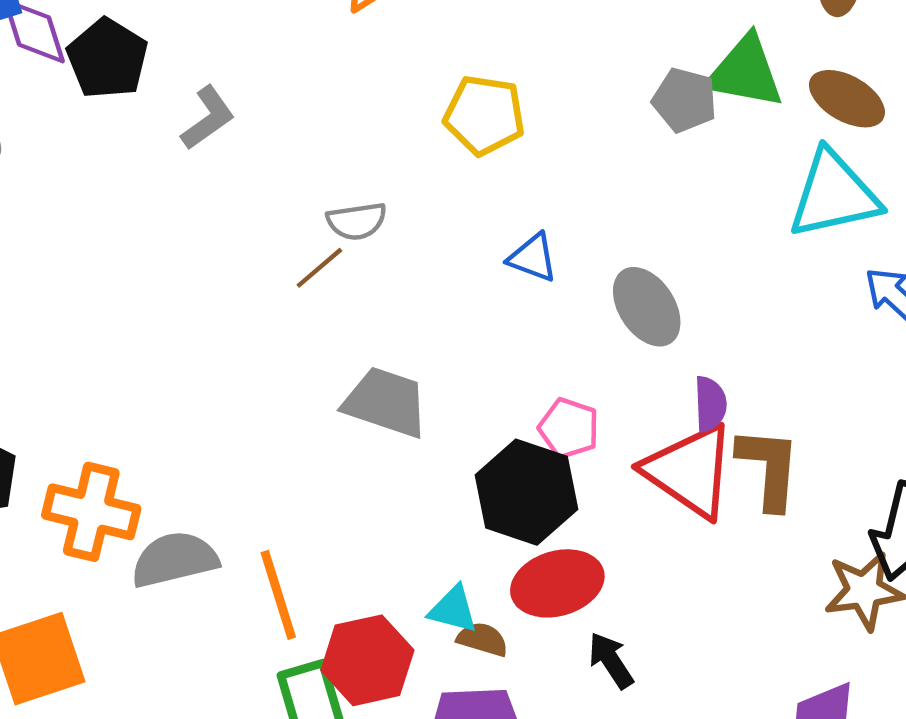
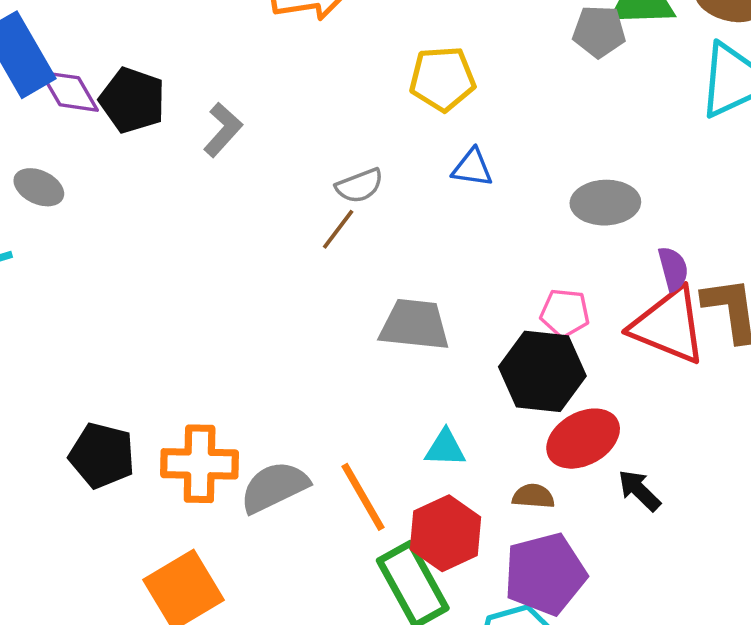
blue triangle: (533, 258) -> (472, 168), moved
gray ellipse: (647, 307) -> (605, 203), turned -46
cyan triangle: (453, 609) -> (445, 448), moved

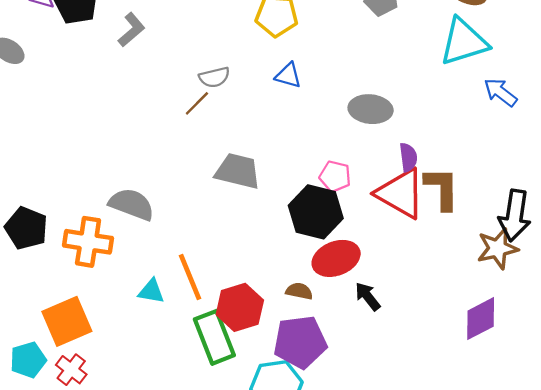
cyan triangle: (445, 448) -> (151, 291), moved
gray semicircle: (274, 487) -> (132, 204), moved, turned 39

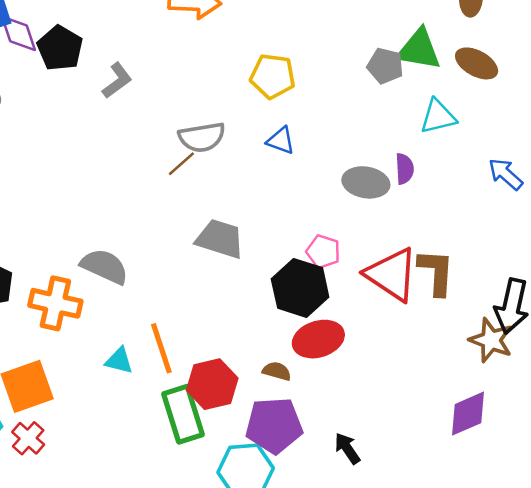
cyan triangle: (464, 42) -> (438, 117), moved, size x0.7
gray semicircle: (214, 77) -> (202, 137), size x1.4
purple semicircle: (408, 157) -> (405, 169), moved
brown star: (497, 248) -> (491, 340), turned 30
black arrow: (368, 296) -> (347, 448), moved

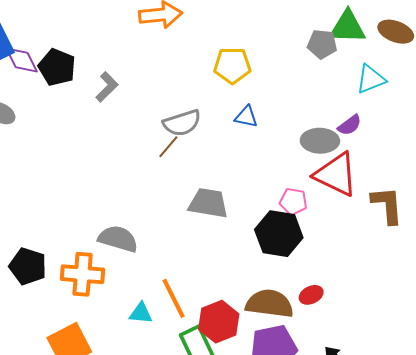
purple semicircle: (405, 169) -> (350, 125), turned 65
red triangle: (392, 274) -> (336, 174), moved
red ellipse: (318, 339) -> (311, 295), moved, size x0.6
brown semicircle: (277, 371) -> (270, 304), size x2.0

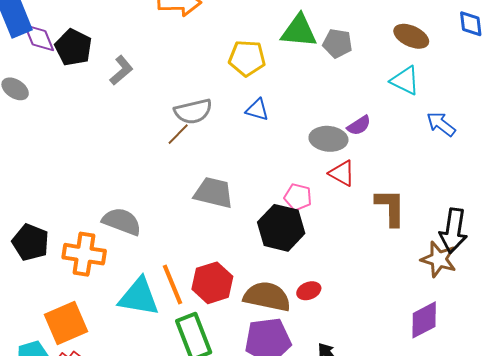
green triangle: (348, 27) -> (299, 31), moved
cyan triangle: (371, 79) -> (405, 81), moved, turned 44
red triangle: (336, 174) -> (342, 173), size x0.6
cyan triangle: (141, 313) -> (139, 297), size x1.8
red hexagon: (219, 322) -> (212, 283), moved

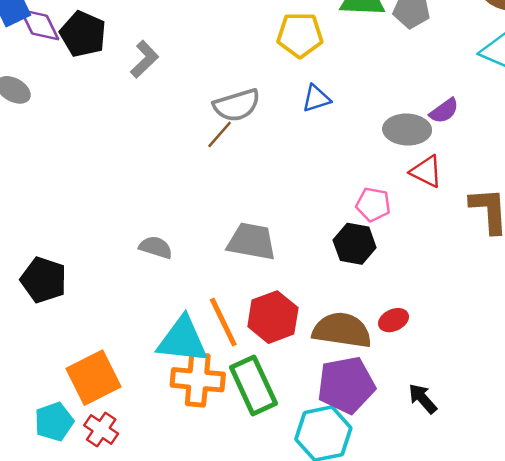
blue triangle: (257, 110) -> (316, 98), turned -30
gray trapezoid: (214, 193) -> (252, 242), moved
gray semicircle: (122, 222) -> (156, 247), size x0.7
black hexagon: (281, 228) -> (355, 244), size x0.7
orange cross: (84, 254) -> (198, 380), moved

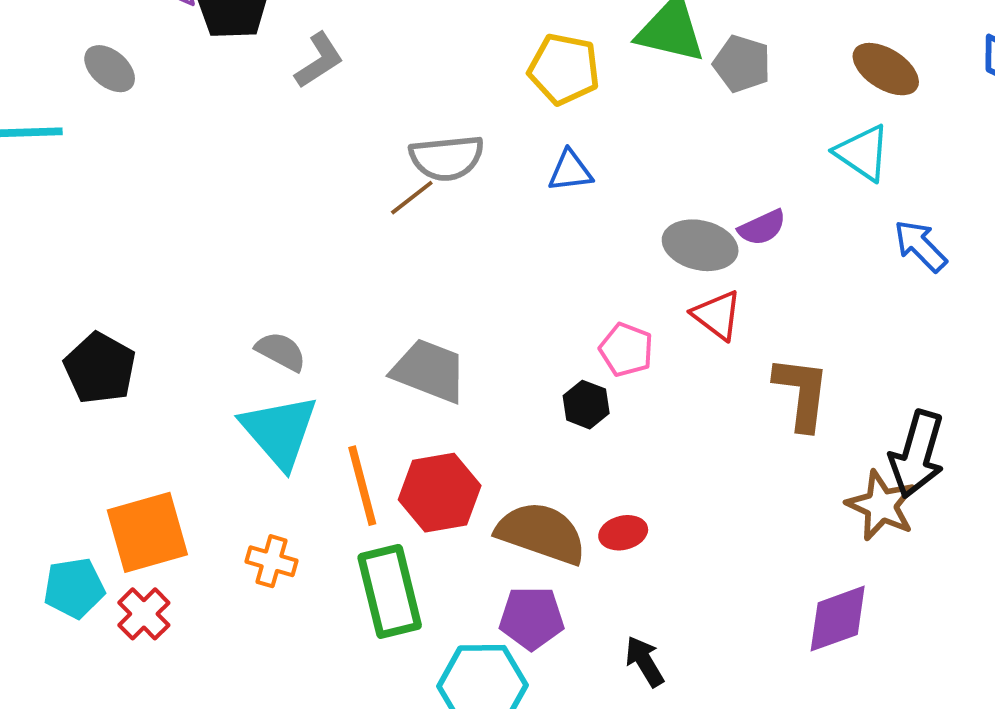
black hexagon: (355, 244) -> (586, 405), size x0.7
cyan triangle: (182, 340) -> (279, 431), moved, turned 32
orange cross: (198, 380) -> (271, 561), moved, size x0.6
purple pentagon: (346, 385) -> (532, 618), size x0.7

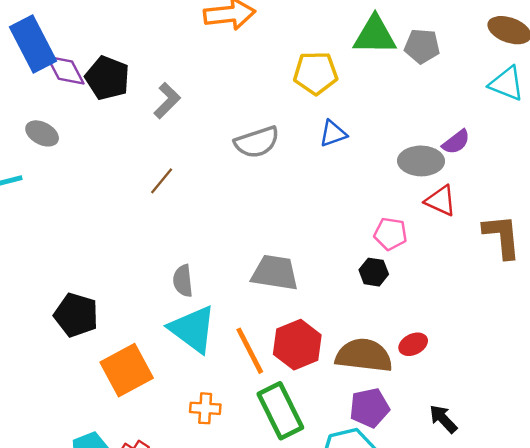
brown line: (412, 198) -> (162, 181), moved
gray semicircle: (281, 351) -> (183, 281), turned -112
orange square: (147, 532) -> (127, 370), moved

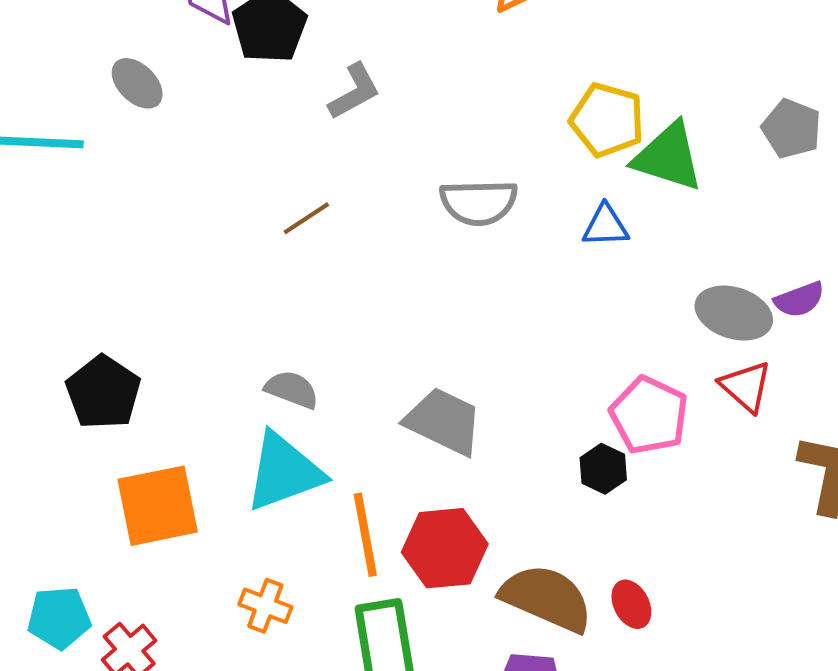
green triangle: (375, 35) -> (668, 157), moved
pink pentagon: (391, 234) -> (649, 415), size x1.4
gray semicircle: (183, 281) -> (292, 389), turned 100
cyan triangle: (193, 329) -> (284, 472), turned 46
red ellipse: (413, 344) -> (631, 604), turned 72

